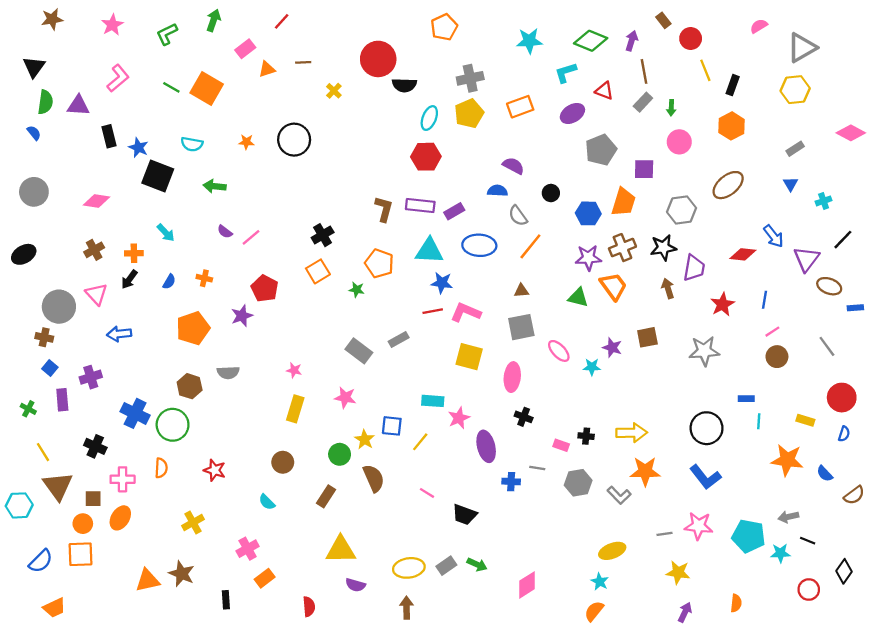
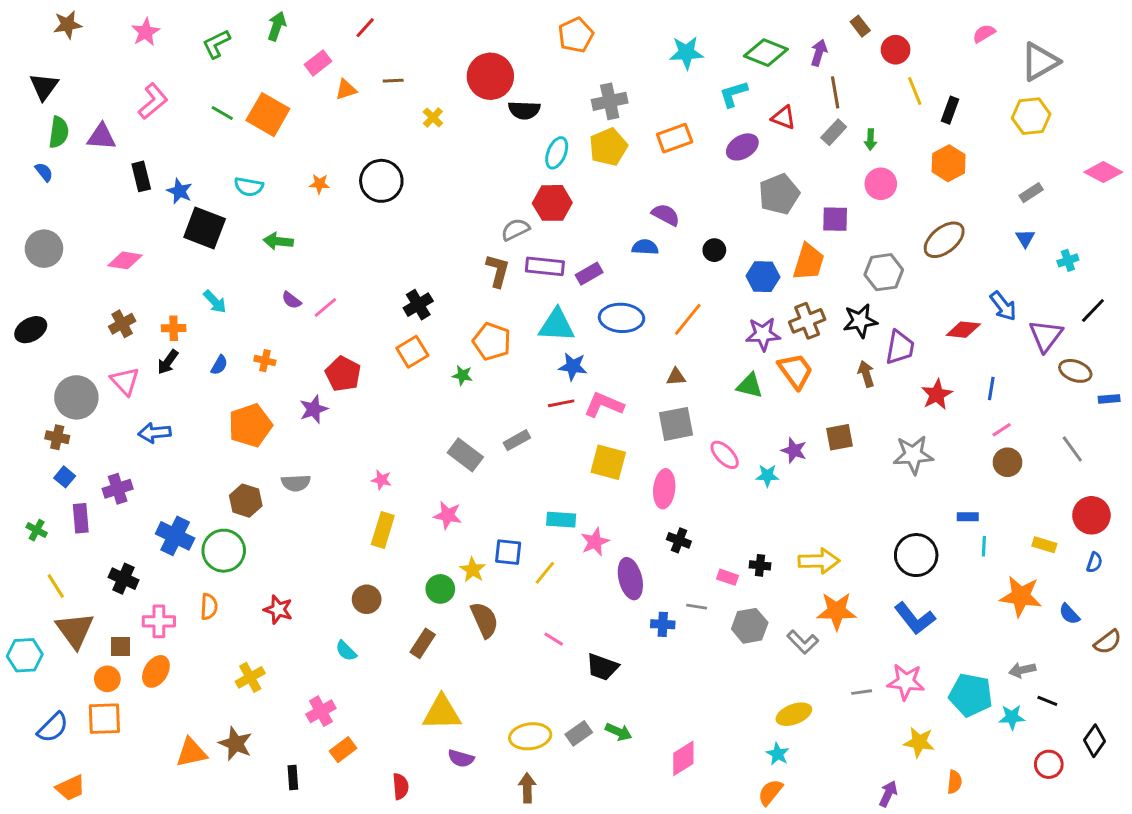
gray semicircle: (518, 216) -> (515, 229), moved, turned 100
yellow star: (678, 572) -> (919, 742), moved

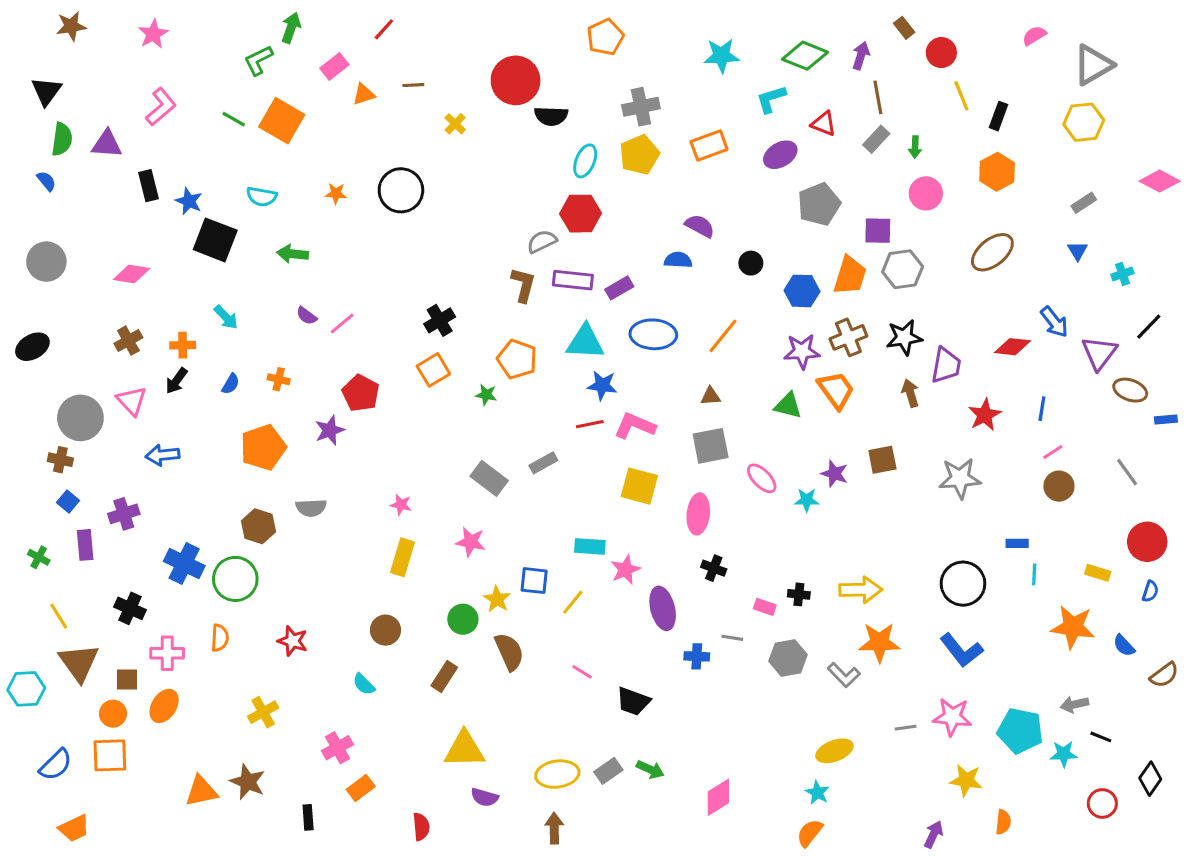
green L-shape: (216, 44) -> (259, 60), moved
gray hexagon: (884, 272) -> (903, 269), moved

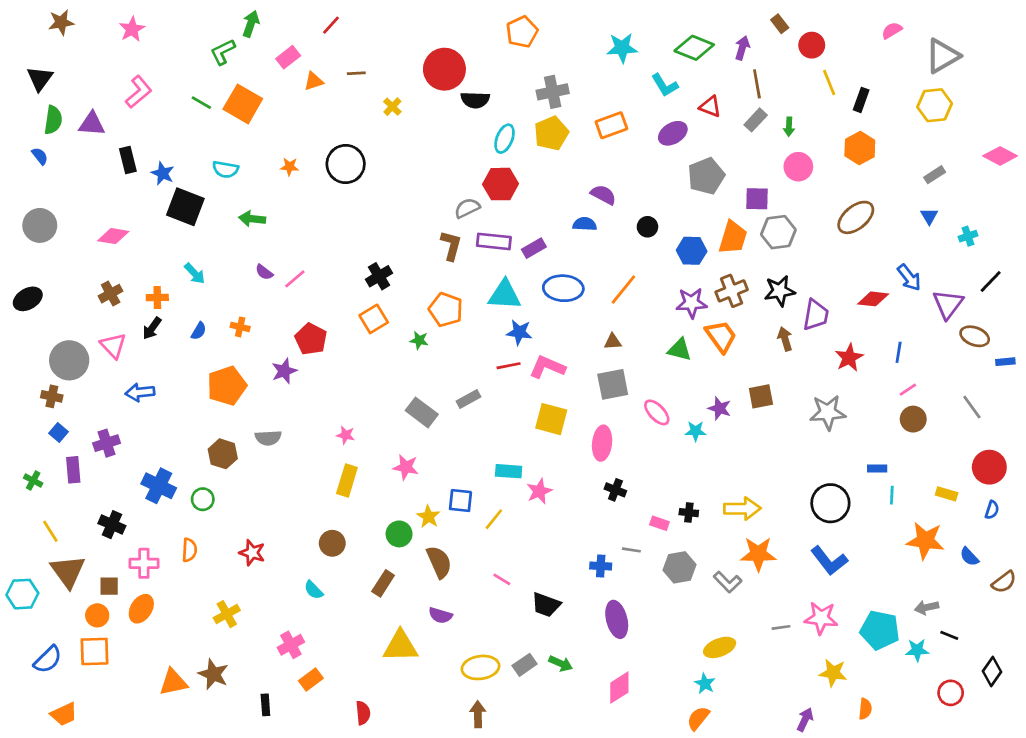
cyan L-shape: (771, 99) -> (665, 85), turned -104
green circle: (235, 579) -> (203, 499), size x0.6
purple ellipse: (663, 608) -> (617, 619), moved
purple semicircle: (485, 797) -> (440, 615), moved

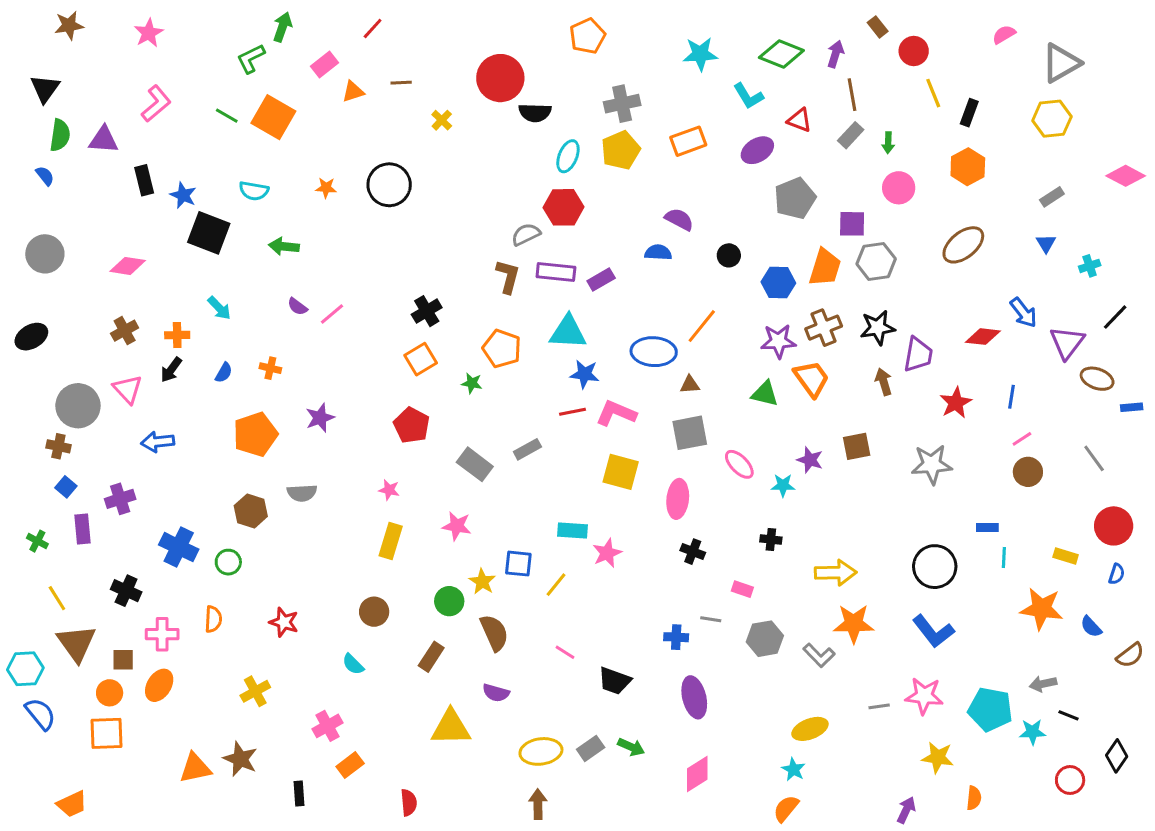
blue ellipse: (563, 288) -> (654, 352), moved
red pentagon: (311, 339) -> (412, 425), moved
black cross: (689, 513) -> (771, 540), moved
blue semicircle: (48, 659) -> (40, 714), moved, turned -84

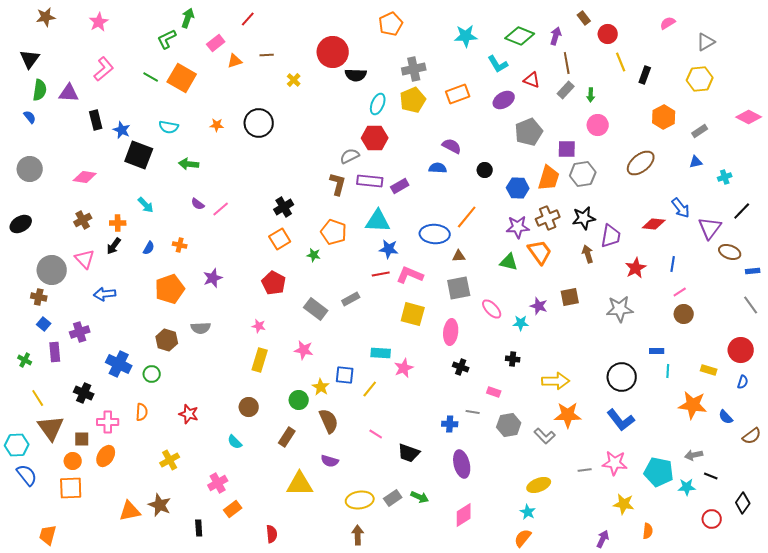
gray triangle: (1061, 63) -> (706, 42), size x0.7
orange hexagon: (968, 167) -> (664, 117), moved
blue triangle: (1046, 243) -> (696, 162), turned 48
gray line: (1094, 458) -> (751, 305), moved
orange trapezoid: (72, 804) -> (48, 535), turned 130

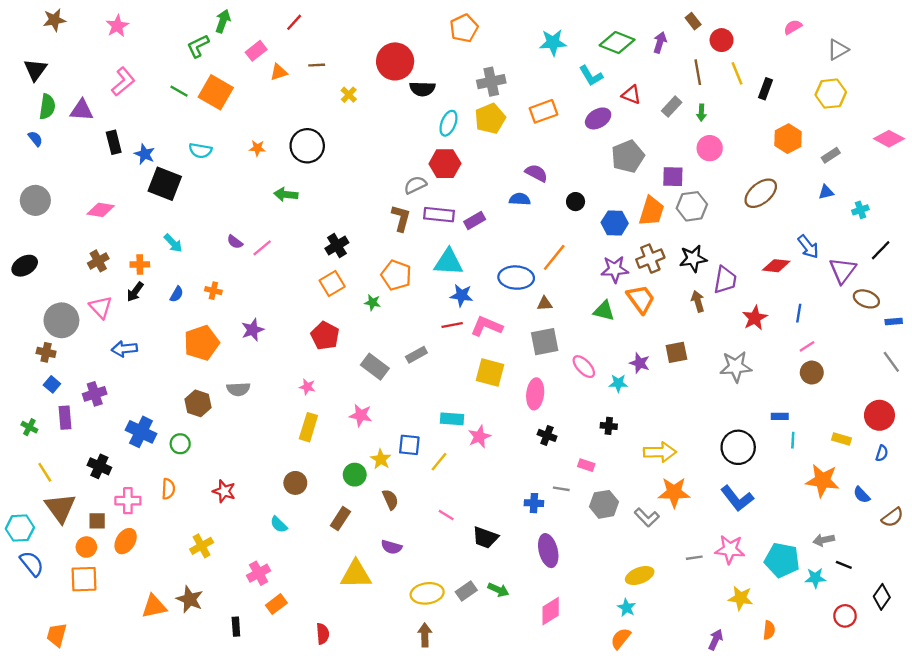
brown line: (567, 63) -> (698, 72), moved
green arrow: (189, 164) -> (286, 194), moved
brown semicircle: (329, 421) -> (390, 500), size x0.7

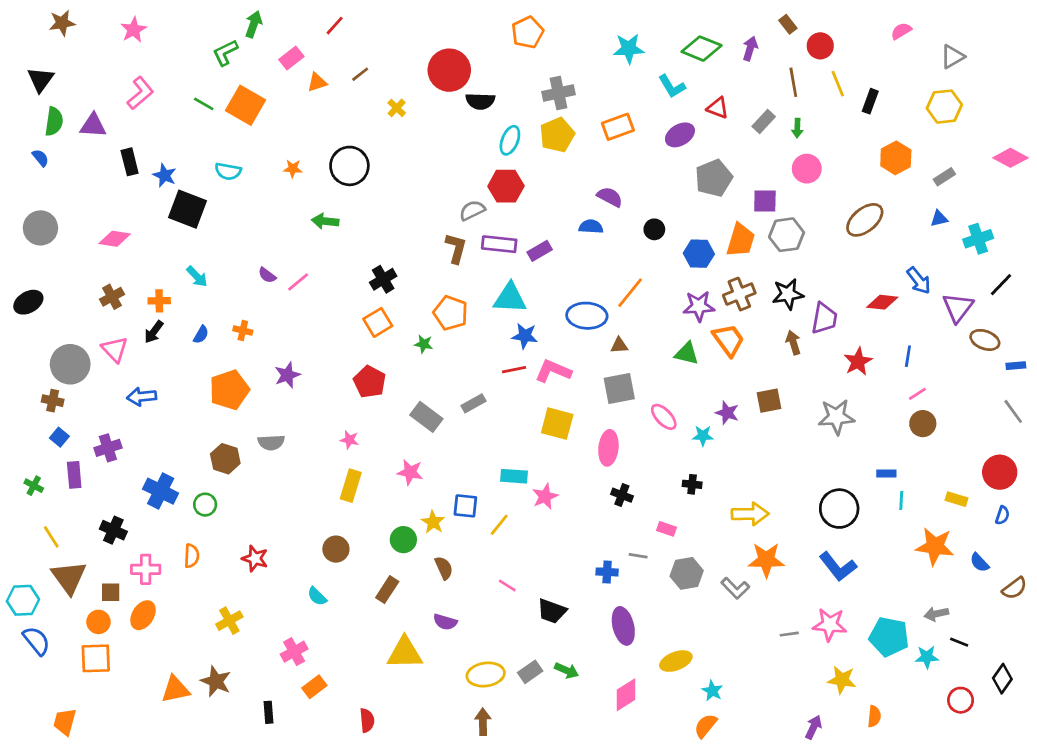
brown line: (317, 65) -> (360, 74), turned -35
cyan cross: (860, 210) -> (978, 239), size x1.5
yellow ellipse: (640, 576) -> (676, 661), moved

